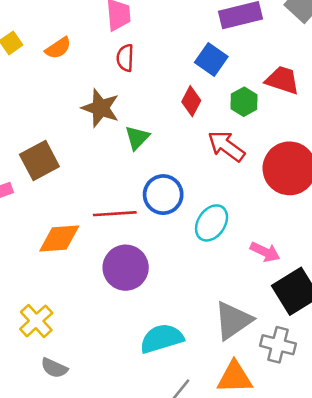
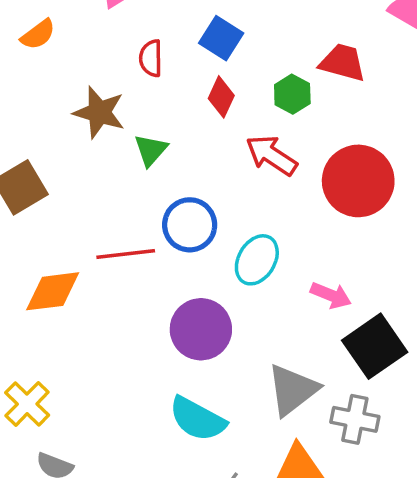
red semicircle: (125, 58) -> (151, 58), moved
blue square: (211, 60) -> (221, 38), moved
purple circle: (126, 268) -> (201, 329), moved
cyan semicircle: (162, 338) -> (197, 419), turned -132

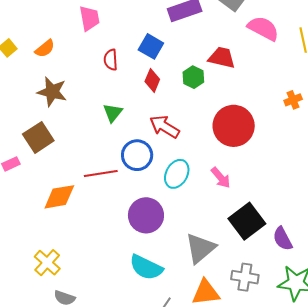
brown star: (99, 112) -> (52, 92), moved
red arrow: (271, 155) -> (165, 127), moved
pink arrow: (331, 295) -> (221, 178), moved, turned 30
gray cross: (355, 419) -> (245, 277), moved

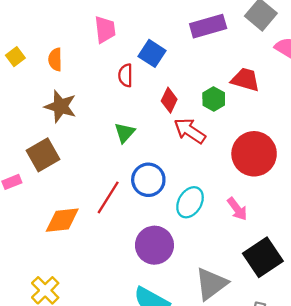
blue square: (151, 46) -> (152, 53), moved
orange semicircle: (45, 49) -> (55, 59), turned 125
red arrow: (165, 127) -> (190, 131), moved
red line: (101, 174) -> (108, 197), turned -52

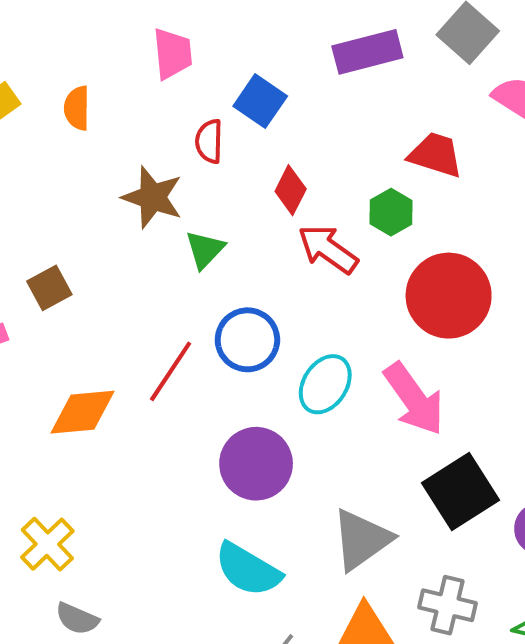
green hexagon: (214, 99) -> (391, 212), moved
brown star: (61, 106) -> (152, 197), moved
brown square: (43, 155) -> (49, 288), size x0.7
pink arrow: (237, 209) -> (414, 399), size x1.6

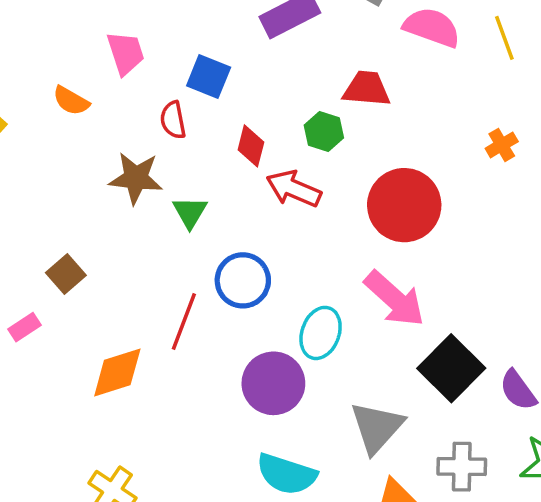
orange semicircle: (77, 108) -> (71, 101), moved, turned -48
green hexagon: (391, 212) -> (324, 132), moved
cyan ellipse: (325, 384) -> (321, 333), moved

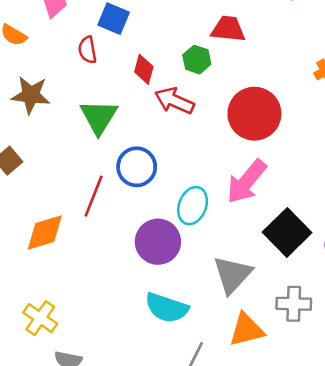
brown star: (136, 178) -> (31, 95), moved
green triangle: (190, 212) -> (99, 117), size x1.5
pink arrow: (395, 299) -> (247, 182), turned 87

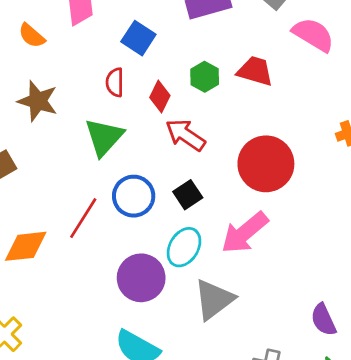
red semicircle: (87, 50) -> (115, 82), moved
green hexagon: (197, 60) -> (205, 77), moved
black square: (287, 232) -> (188, 195), moved, size x0.6
gray triangle: (233, 275) -> (214, 299), moved

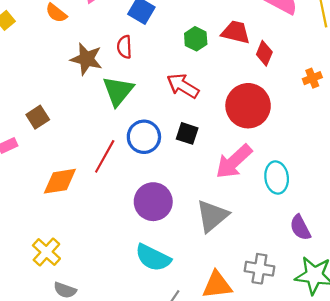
red diamond: (160, 96) -> (264, 53), moved
brown star: (38, 101) -> (86, 59), moved
black square: (188, 195) -> (187, 133), turned -35
cyan ellipse: (184, 247) -> (277, 178), moved, turned -36

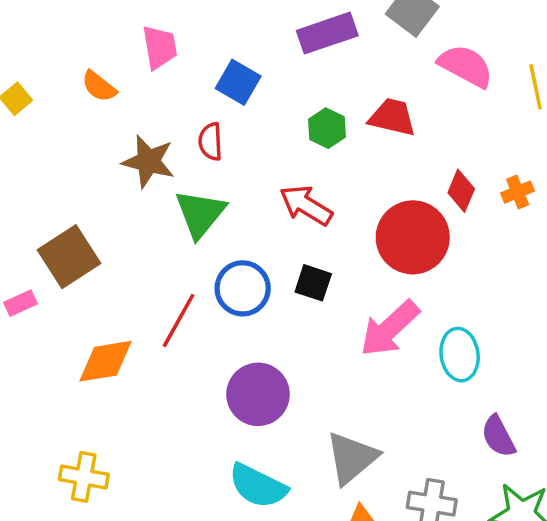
red diamond: (264, 53) -> (461, 191), moved
brown square: (38, 117) -> (69, 257), size x1.6
gray triangle: (212, 216) -> (352, 458), moved
yellow cross: (46, 252) -> (84, 477), turned -32

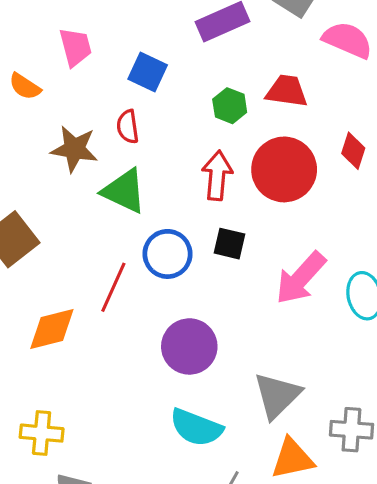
red arrow: (306, 205) -> (217, 175), turned 69
green triangle: (200, 214) -> (124, 191), turned -39
red circle: (413, 237) -> (284, 169), moved

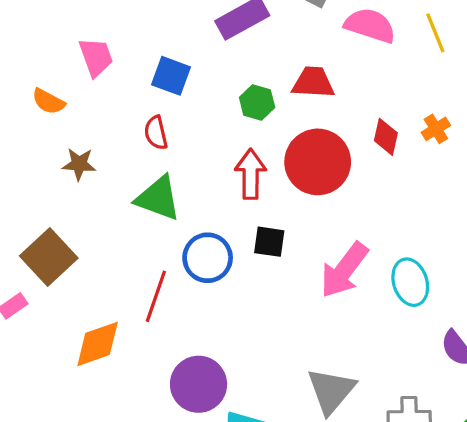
brown star: (74, 149) -> (79, 164), moved, size x0.7
purple circle: (189, 346) -> (199, 384), moved

